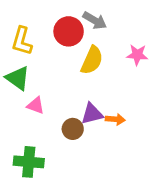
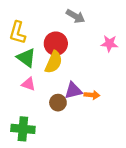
red circle: (69, 31) -> (56, 44), moved
yellow semicircle: (92, 60) -> (54, 62), moved
green triangle: (18, 78) -> (26, 58), moved

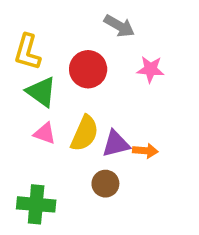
pink star: (109, 44) -> (150, 69), moved
yellow semicircle: (54, 62) -> (85, 133), moved
brown circle: (58, 103) -> (105, 184), moved

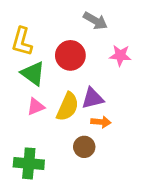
pink triangle: (45, 133) -> (36, 107), turned -42
purple triangle: (116, 144) -> (93, 98), moved
orange arrow: (145, 151) -> (101, 122), moved

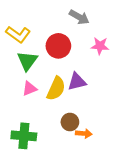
yellow L-shape: (22, 42) -> (18, 34), turned -70
green triangle: (33, 73) -> (27, 61), turned 30
orange arrow: (101, 122) -> (84, 134), moved

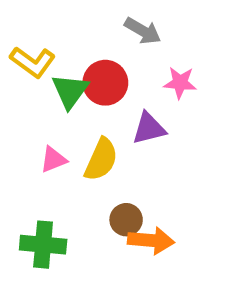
green triangle: (27, 61) -> (70, 91), moved
purple triangle: (77, 82) -> (149, 128), moved
orange arrow: (84, 134) -> (151, 240), size x1.5

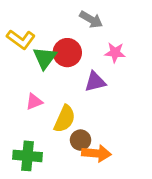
yellow semicircle: (101, 159) -> (65, 119), moved

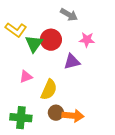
brown circle: (81, 140) -> (56, 113), moved

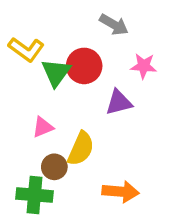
brown circle: (56, 113) -> (54, 167), moved

